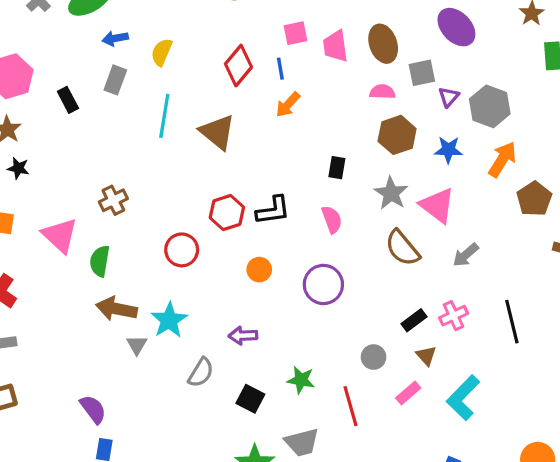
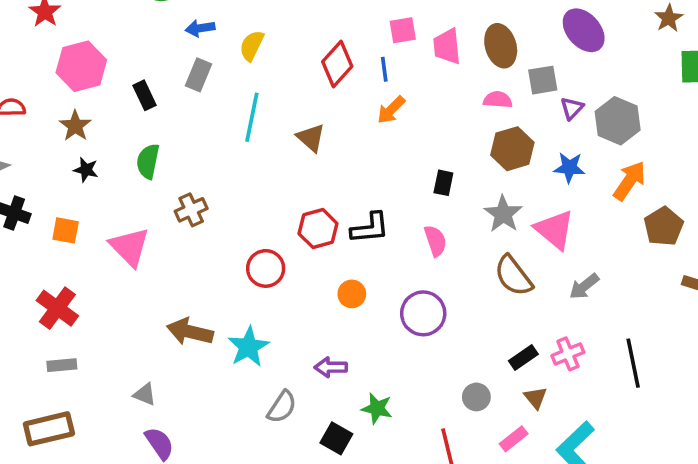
brown triangle: (217, 132) -> (311, 138), size x0.7
green semicircle: (100, 261) -> (148, 161), moved
gray triangle: (137, 345) -> (145, 394), moved, turned -40
green star: (301, 380) -> (377, 408), moved

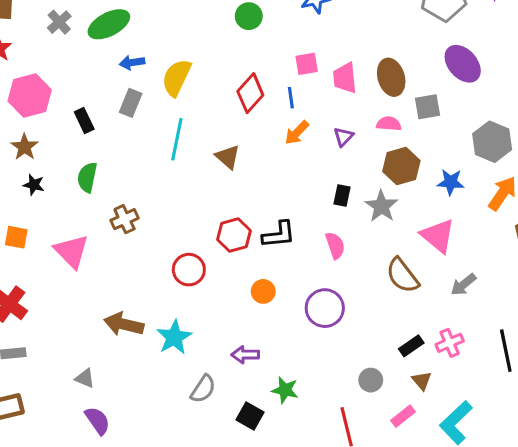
yellow semicircle: (252, 46) -> (176, 78), size x1.4
purple triangle: (572, 108) -> (343, 137), moved
gray star: (503, 214) -> (381, 206), moved

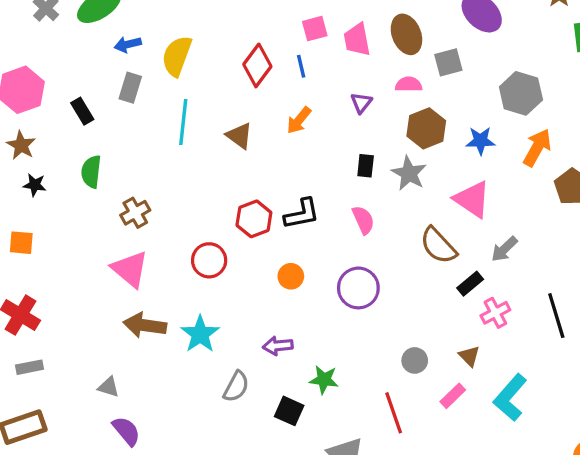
orange arrow: (297, 133) -> (299, 120), moved
pink triangle: (72, 251) -> (130, 269), moved
black rectangle: (411, 346) -> (470, 284), moved

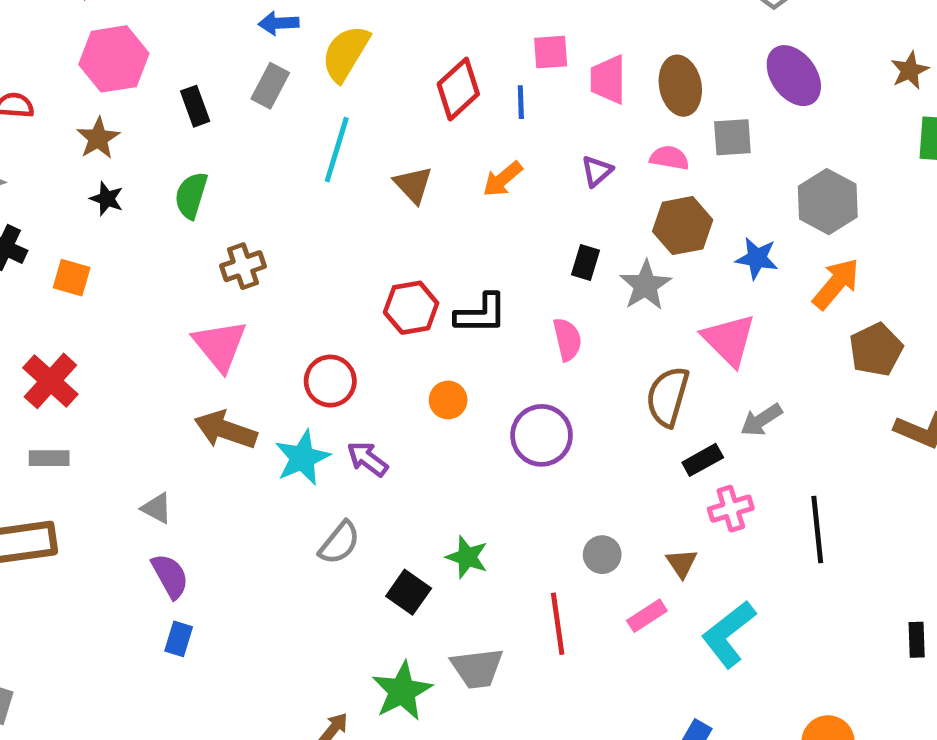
brown semicircle: (438, 245) -> (668, 397), turned 48
red circle: (209, 260) -> (330, 381), moved
purple arrow: (278, 346) -> (367, 459), moved, turned 32

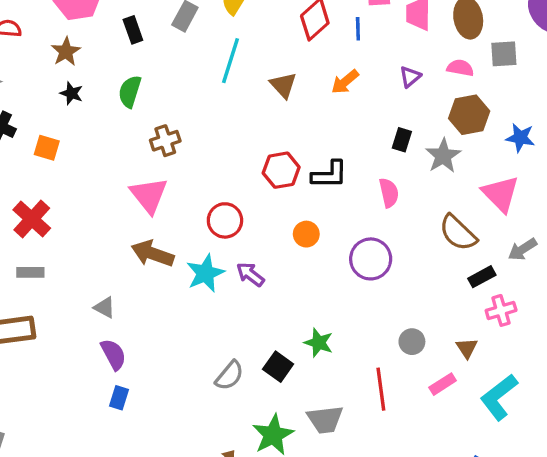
brown semicircle: (668, 397) -> (458, 233), turned -63
gray semicircle: (339, 543) -> (230, 375), moved

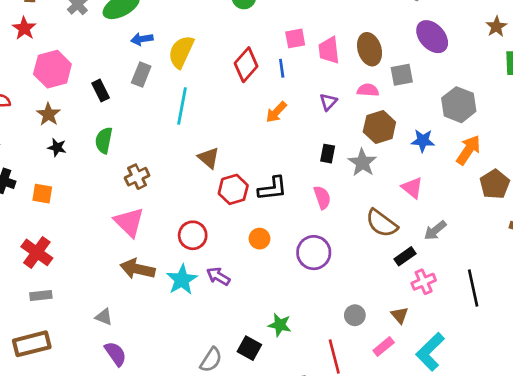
brown triangle: (283, 85) -> (209, 158), moved
pink triangle: (501, 194) -> (412, 188), size x0.7

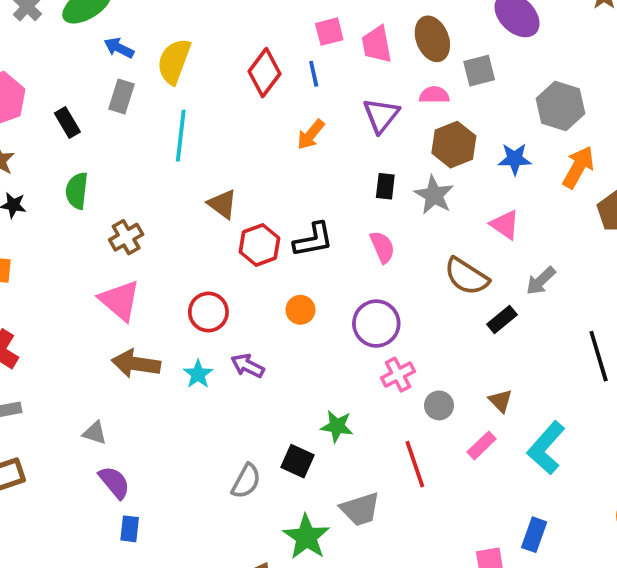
blue arrow: (142, 39) -> (119, 48), turned 40
purple triangle: (328, 102) -> (381, 115), size x1.5
cyan star: (182, 280) -> (198, 374), size x0.7
pink cross: (424, 282) -> (398, 375), moved

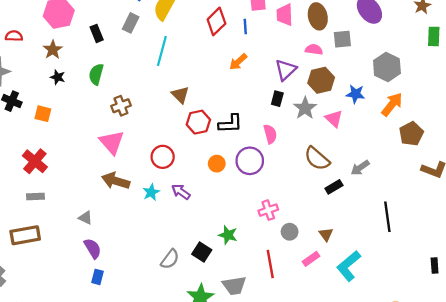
purple triangle: (381, 115) -> (286, 70), moved
pink triangle: (505, 225) -> (334, 119), moved
purple circle: (376, 324) -> (250, 161), moved

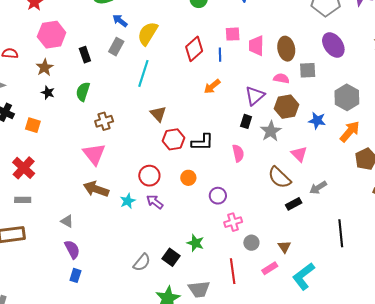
pink triangle: (334, 119) -> (299, 154), moved
red circle: (163, 157) -> (149, 176), moved
purple circle: (250, 161) -> (218, 196), moved, size x0.7

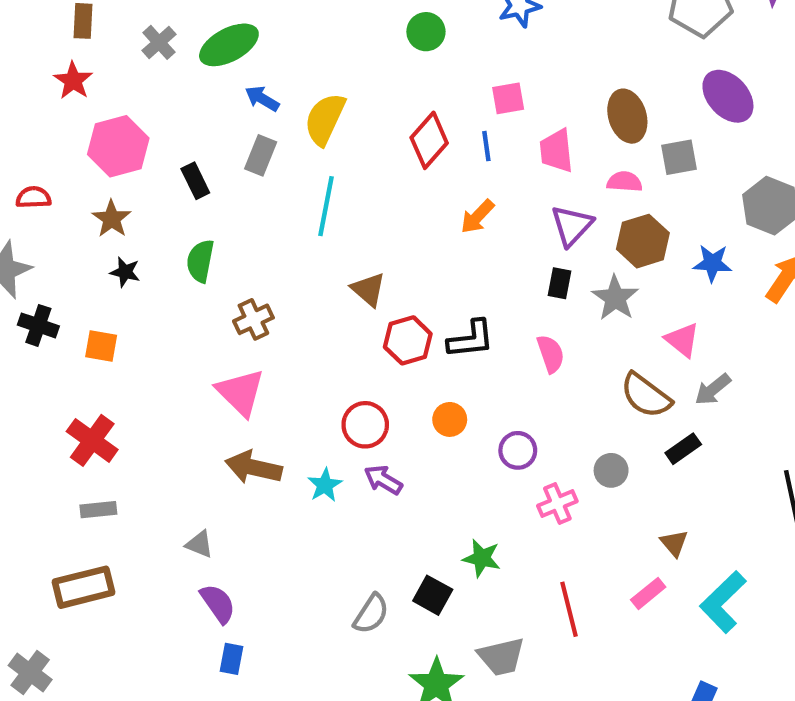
pink trapezoid: (256, 46) -> (556, 151), moved
gray arrow: (318, 188) -> (713, 389), moved
gray circle: (251, 243) -> (611, 470), moved

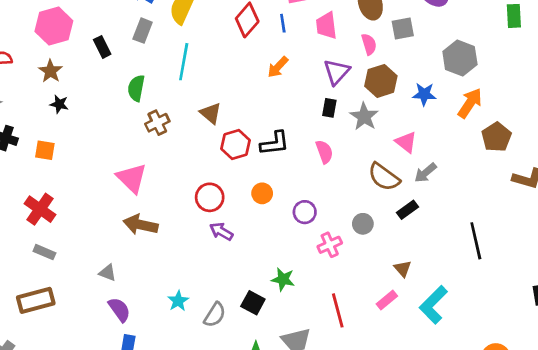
pink semicircle: (625, 182) -> (369, 44), turned 70
green semicircle: (200, 261) -> (136, 88), moved
brown cross: (253, 319) -> (157, 123), moved
cyan star: (325, 485) -> (178, 301), moved
gray rectangle: (98, 510) -> (44, 252), turned 30

